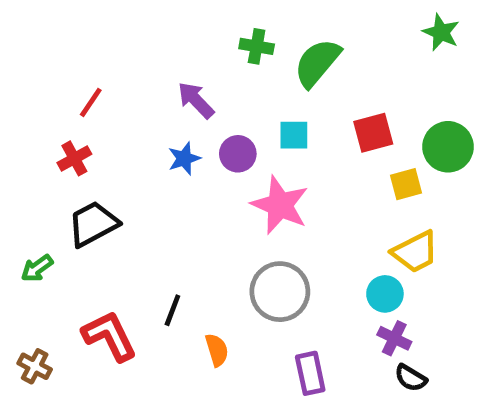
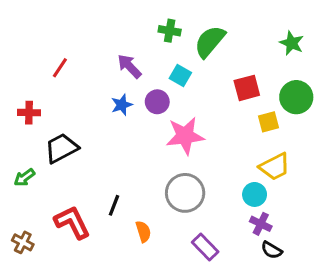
green star: (441, 32) -> (292, 43), moved
cyan square: (294, 135) -> (180, 76), moved, turned 30
red cross: (74, 158) -> (29, 113), moved, turned 30
pink star: (280, 205) -> (185, 136), turned -30
purple rectangle: (310, 373) -> (205, 247), turned -32

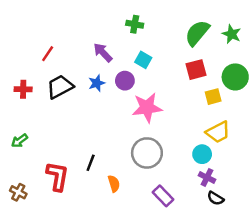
green semicircle: (210, 42) -> (197, 33), moved
black trapezoid: (61, 148) -> (60, 87), moved
red L-shape: (72, 222) -> (57, 176), turned 36

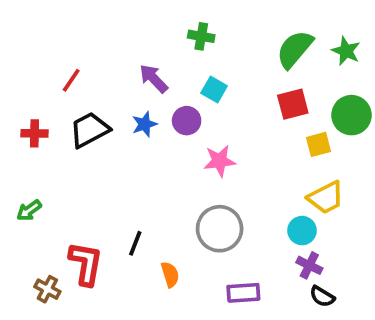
pink star: (147, 108) -> (220, 161), size x0.7
brown cross: (18, 192) -> (47, 289), moved
purple rectangle: (163, 196) -> (243, 293), turned -50

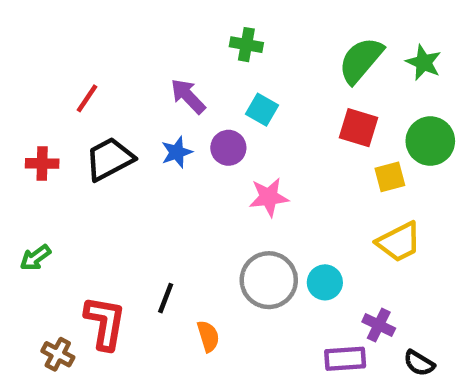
red square: (293, 104) -> (359, 128), turned 32
cyan circle: (302, 231) -> (325, 282), moved
purple rectangle: (243, 293) -> (345, 359), moved
black semicircle: (322, 296) -> (419, 363), moved

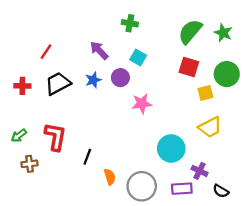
gray circle: (269, 280) -> (142, 186), moved
cyan circle: (325, 282) -> (171, 148), size x1.5
red L-shape: (105, 323) -> (55, 137), moved
brown cross: (58, 354) -> (29, 164), moved, turned -35

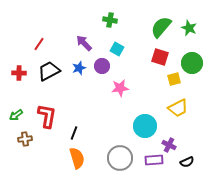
orange semicircle: (110, 177) -> (77, 158), moved, size x1.5
black semicircle: (221, 191) -> (187, 162), turned -56

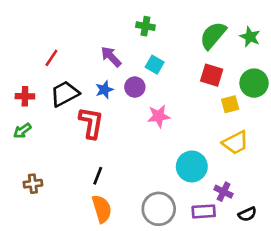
green arrow: (16, 115) -> (22, 131), moved
red L-shape: (47, 116) -> (91, 123), moved

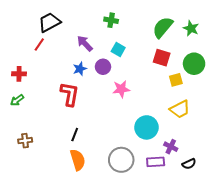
black trapezoid: (65, 94) -> (49, 22), moved

